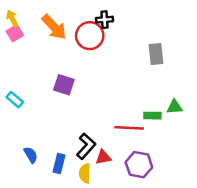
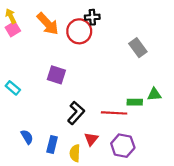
gray rectangle: (156, 54) -> (138, 48), turned -30
black L-shape: (86, 146) -> (76, 113), moved
red triangle: (103, 157) -> (91, 139), turned -40

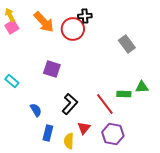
red line: (114, 113) -> (105, 104), turned 50
blue semicircle: (27, 137) -> (36, 110), moved

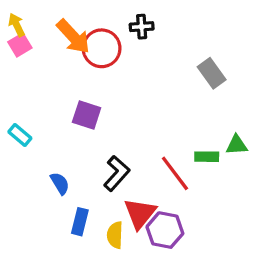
red circle: (73, 29) -> (102, 48), moved
red triangle: (84, 128) -> (140, 213), size x1.5
purple hexagon: (113, 134) -> (165, 230), moved

